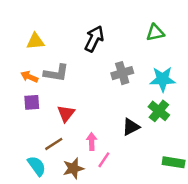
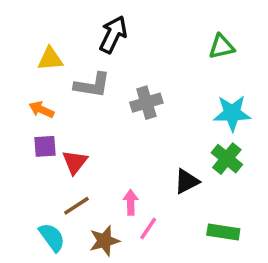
black arrow: (94, 39) -> (113, 34), moved
gray L-shape: (56, 73) -> (92, 85), moved
gray cross: (122, 73) -> (146, 103), moved
red triangle: (66, 113) -> (75, 162), moved
green rectangle: (174, 162) -> (223, 232), moved

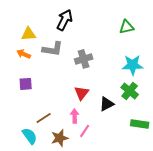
orange arrow: (41, 110) -> (24, 54), moved
red triangle: (75, 162) -> (82, 93), moved
green rectangle: (223, 232) -> (140, 124), moved

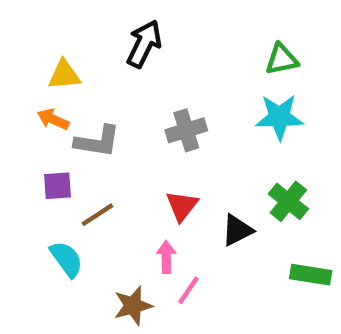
gray L-shape: (53, 49) -> (97, 141), moved
cyan star: (133, 65) -> (279, 117), moved
brown line: (44, 118) -> (97, 215), moved
cyan semicircle: (30, 136) -> (66, 259), moved

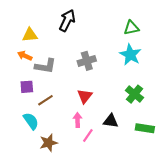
cyan star: (279, 117) -> (130, 55), turned 30
black triangle: (237, 230) -> (111, 121), moved, turned 35
brown star: (133, 306) -> (49, 143), moved

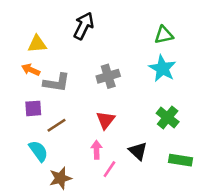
black triangle: (111, 121) -> (138, 151), turned 35

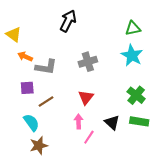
yellow triangle: (37, 44) -> (14, 34), moved, turned 42
green rectangle: (180, 160) -> (139, 121), moved
brown star: (60, 178) -> (39, 145), moved

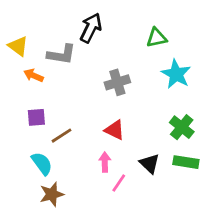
green triangle: (133, 28) -> (157, 38), moved
gray L-shape: (46, 67) -> (61, 54), moved
red triangle: (86, 97) -> (115, 130), turned -42

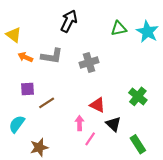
gray L-shape: (61, 54) -> (52, 56), moved
cyan star: (176, 74) -> (147, 32), moved
red triangle: (115, 130) -> (98, 105), moved
green rectangle: (186, 162) -> (138, 144), moved, turned 48
cyan semicircle: (42, 163) -> (17, 124), moved, turned -108

